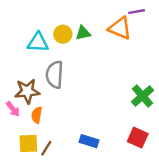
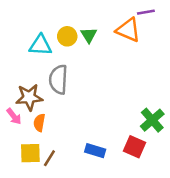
green triangle: (83, 33) -> (89, 35), turned -49
green cross: (142, 96) -> (152, 120), moved
red square: (138, 138) -> (134, 147), moved

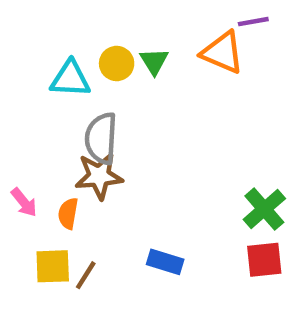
brown star: (29, 97) -> (99, 176), moved
red square: (134, 147) -> (264, 260), moved, turned -30

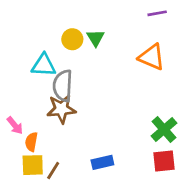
orange triangle: (222, 52) -> (152, 57), moved
cyan triangle: (70, 79) -> (44, 65), moved
orange semicircle: (68, 213) -> (31, 142), moved
blue rectangle: (165, 262) -> (102, 162), turned -30

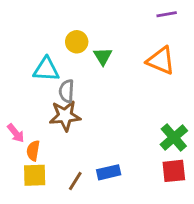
green triangle: (96, 38) -> (103, 56), moved
gray semicircle: (63, 86) -> (67, 91), size x0.7
brown line: (53, 171) -> (75, 181), moved

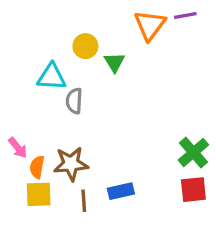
orange triangle: (161, 61) -> (150, 25), moved, turned 44
brown star: (65, 116) -> (71, 164), moved
brown line: (75, 181) -> (84, 201), turned -36

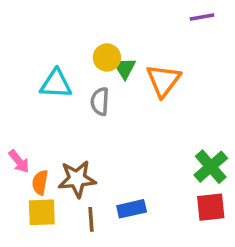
orange triangle: (150, 25) -> (163, 80), moved
yellow circle: (85, 46) -> (107, 58), moved
gray semicircle: (74, 101) -> (100, 102), moved

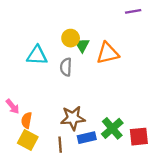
orange triangle: (163, 80) -> (108, 53), turned 40
green cross: (211, 167) -> (112, 128), moved
brown star: (77, 179) -> (73, 118), moved
yellow square: (42, 212) -> (28, 140), turned 30

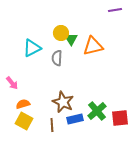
cyan triangle: (37, 55) -> (32, 48), turned -30
pink arrow: (13, 106) -> (12, 83), moved
brown star: (73, 118) -> (63, 102), turned 30
orange semicircle: (27, 120) -> (23, 104), turned 64

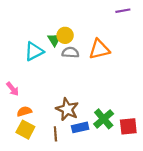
green triangle: (71, 39) -> (54, 40), moved
gray semicircle: (57, 58) -> (70, 52), moved, turned 91

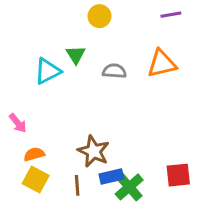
yellow circle: (65, 35) -> (99, 16), moved
orange triangle: (99, 49) -> (162, 64), moved
gray semicircle: (70, 52) -> (114, 71), moved
green cross: (104, 119) -> (129, 187), moved

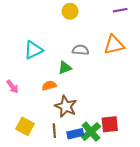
green triangle: (76, 55) -> (65, 68), moved, turned 40
orange semicircle: (34, 154) -> (49, 86), moved
red square: (178, 175) -> (110, 124), moved
blue rectangle: (111, 177) -> (75, 134), moved

